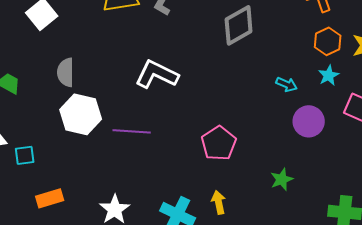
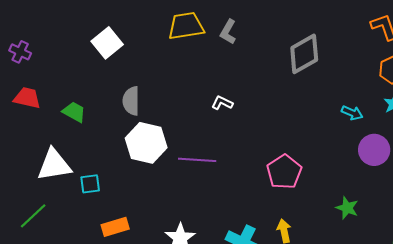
white L-shape: (157, 74) -> (222, 103), size x0.5
green star: (282, 179) -> (347, 208), turned -30

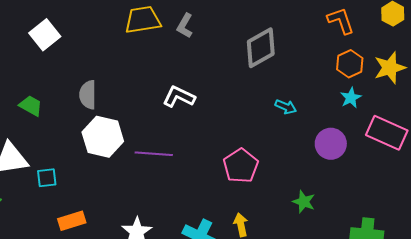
white square: (107, 43) -> (45, 35), moved
white L-shape: (222, 103) -> (179, 97), size x1.5
cyan arrow: (352, 113) -> (286, 107), moved

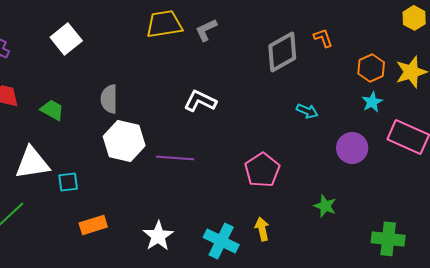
orange L-shape: (341, 21) -> (323, 38), moved, size x0.7
gray L-shape: (185, 26) -> (206, 30), turned 35

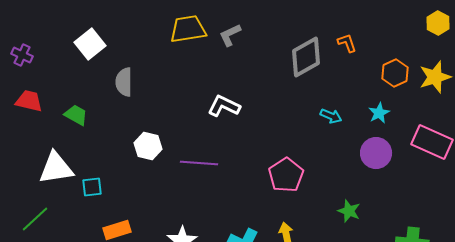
gray semicircle: (109, 99) -> (124, 82), moved
cyan star: (372, 102) -> (379, 113), moved
white hexagon: (124, 141) -> (148, 146), size x0.7

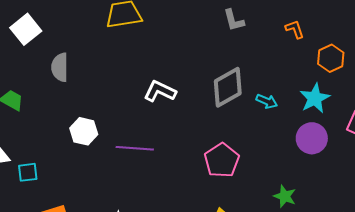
gray L-shape: (230, 35) -> (234, 20), moved, turned -80
orange L-shape: (347, 43) -> (295, 29), moved
gray diamond: (306, 57) -> (228, 87), moved
cyan star: (379, 113) -> (315, 98), size x1.4

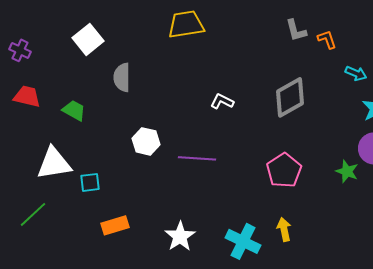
orange L-shape: (295, 29) -> (327, 39), moved
white L-shape: (160, 91) -> (222, 101), size x0.7
cyan arrow: (267, 101) -> (356, 73), moved
green star: (285, 196) -> (347, 171), moved

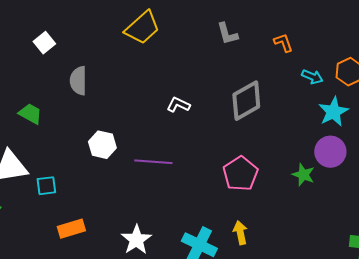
yellow trapezoid: (186, 24) -> (142, 28), turned 147
gray L-shape: (296, 30) -> (227, 34), moved
white square: (88, 39) -> (44, 43), size x0.7

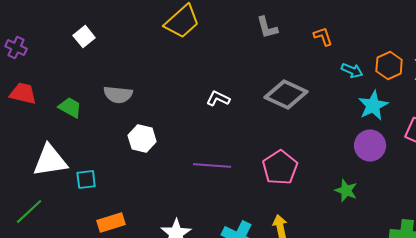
gray semicircle: (78, 81) -> (118, 95), moved, turned -84
gray diamond: (246, 101) -> (286, 95), turned 54
purple line: (153, 162) -> (212, 166), moved
green star: (303, 175) -> (346, 191), moved

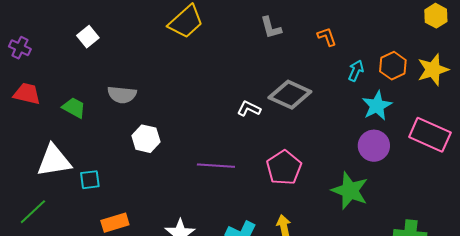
cyan arrow: (352, 71) -> (356, 71), turned -90
white L-shape: (218, 99) -> (249, 109), moved
green star: (346, 191) -> (350, 191), size x1.6

